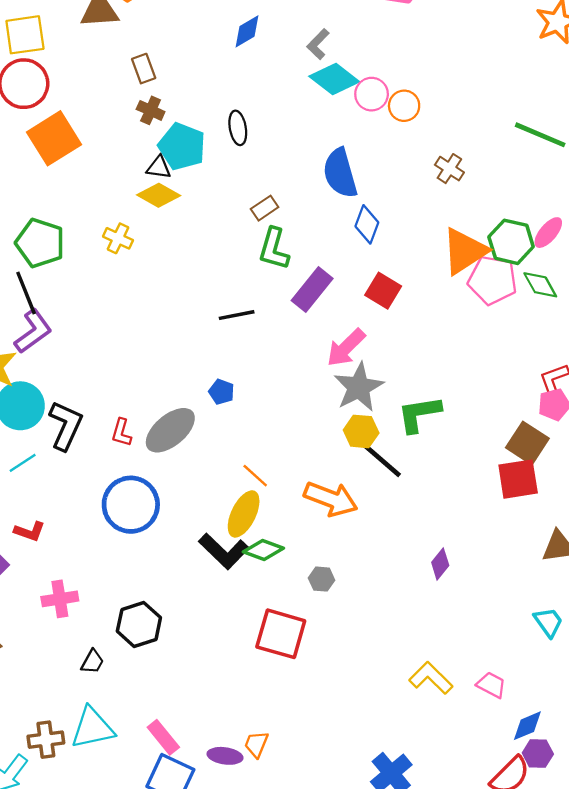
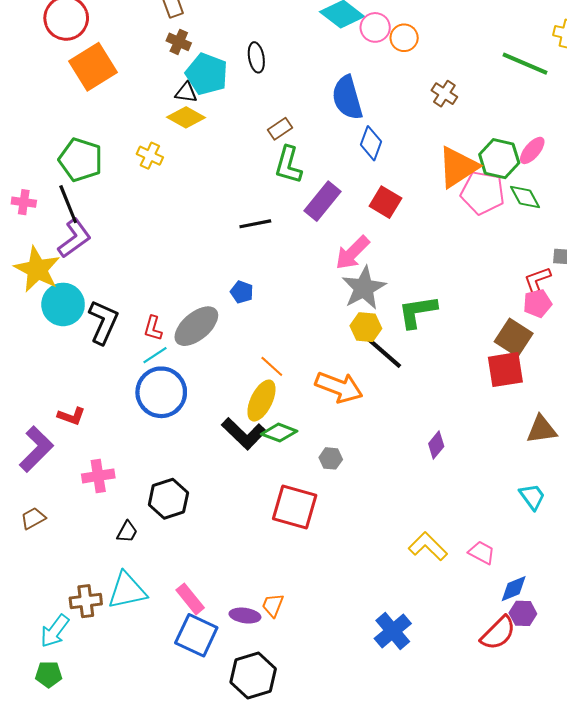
cyan line: (23, 463) -> (155, 355), moved

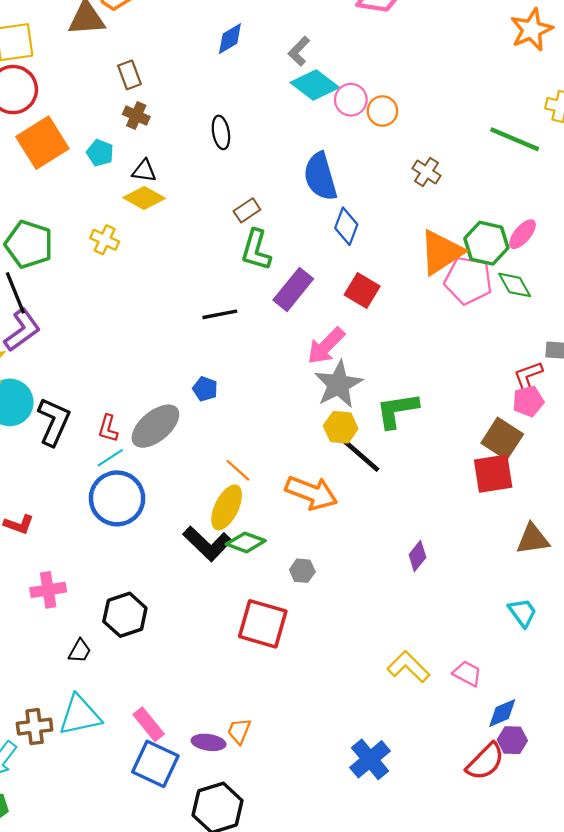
cyan pentagon: (207, 74) -> (100, 153), moved, size x0.6

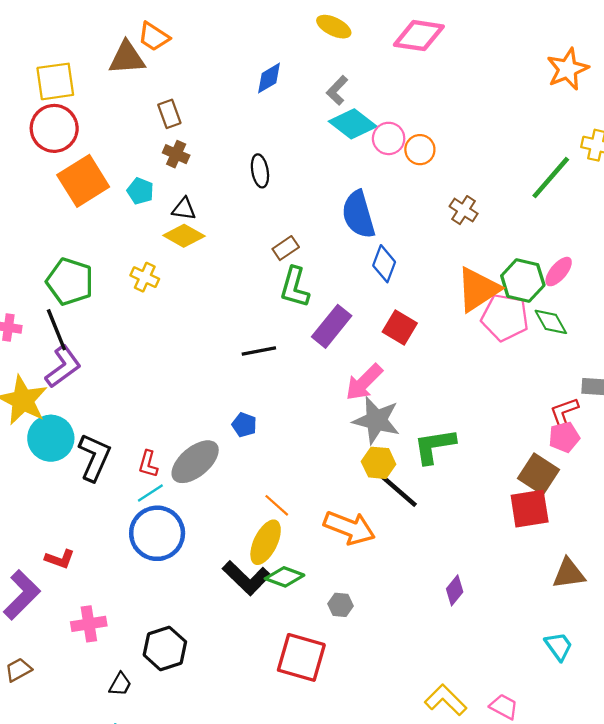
green line: (515, 139) -> (551, 178), turned -72
gray star: (338, 384) -> (376, 420), turned -30

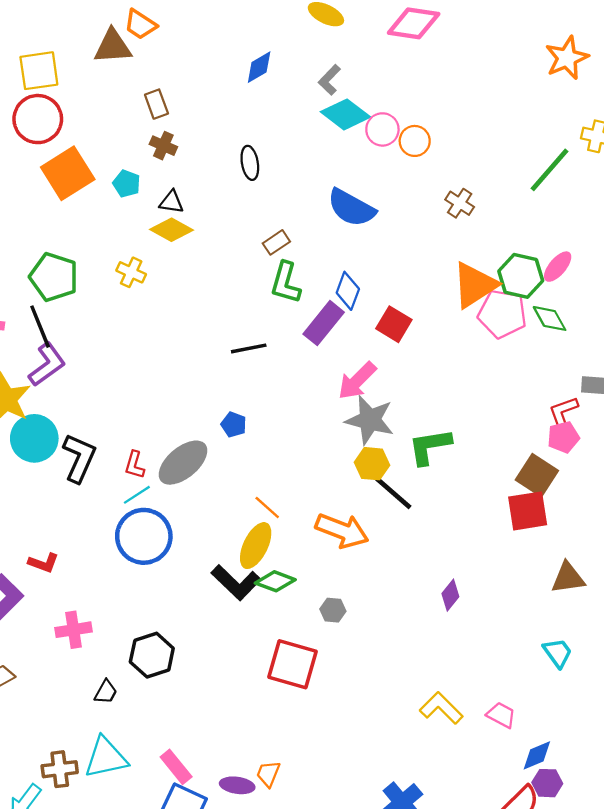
blue semicircle: (358, 215) -> (351, 208), turned -45
blue diamond: (384, 264) -> (348, 291), moved

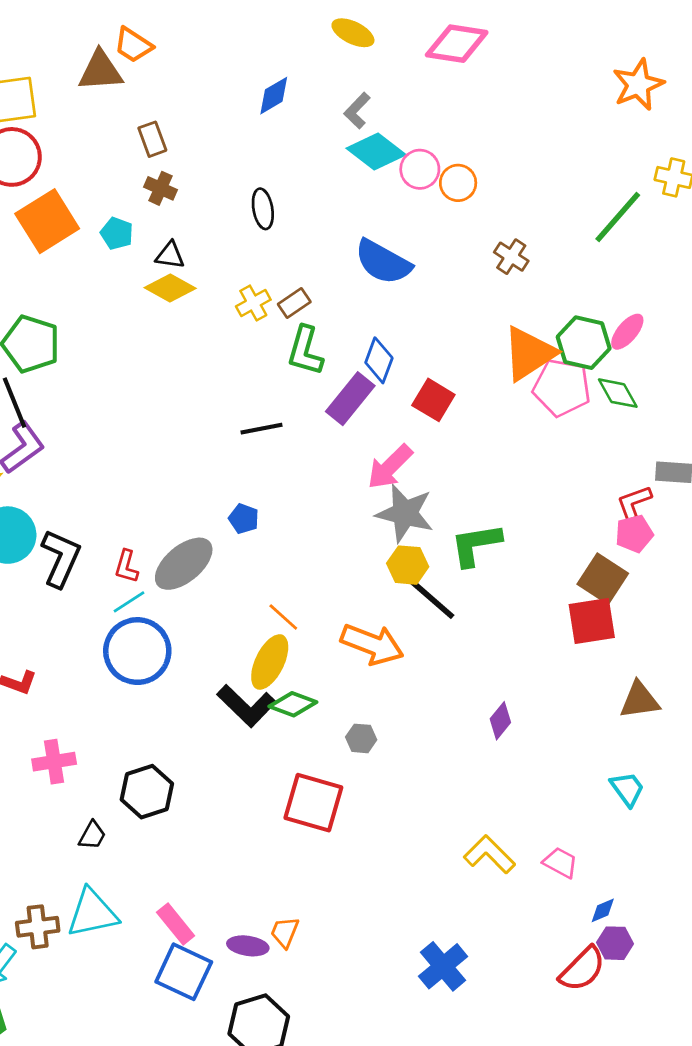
yellow cross: (131, 272) -> (253, 303), moved, turned 36
blue diamond: (537, 755) -> (603, 910), size x0.7

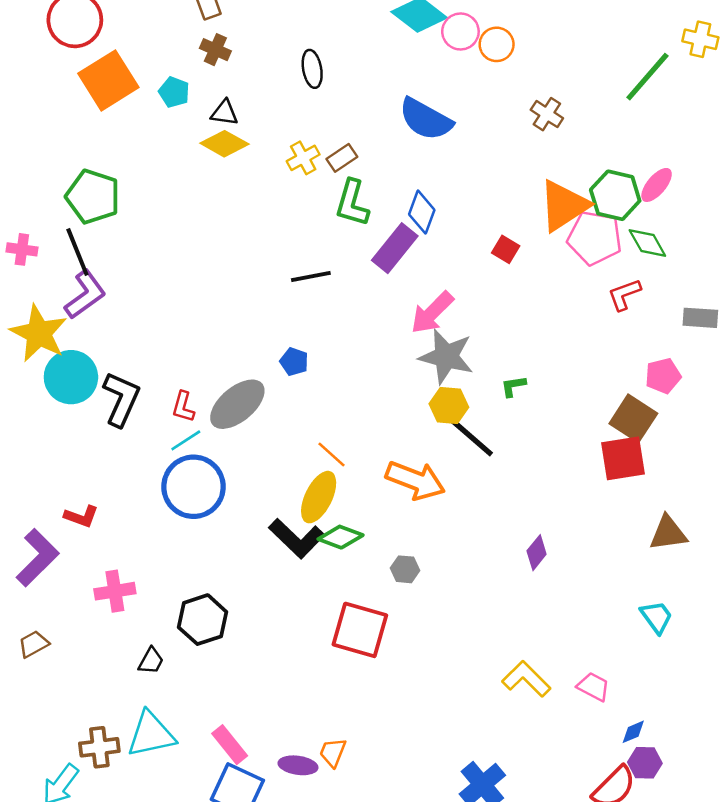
red square: (433, 400) -> (506, 249), moved, size x0.7
red L-shape: (634, 502) -> (624, 295), moved
green L-shape: (476, 545) -> (513, 386), size x0.5

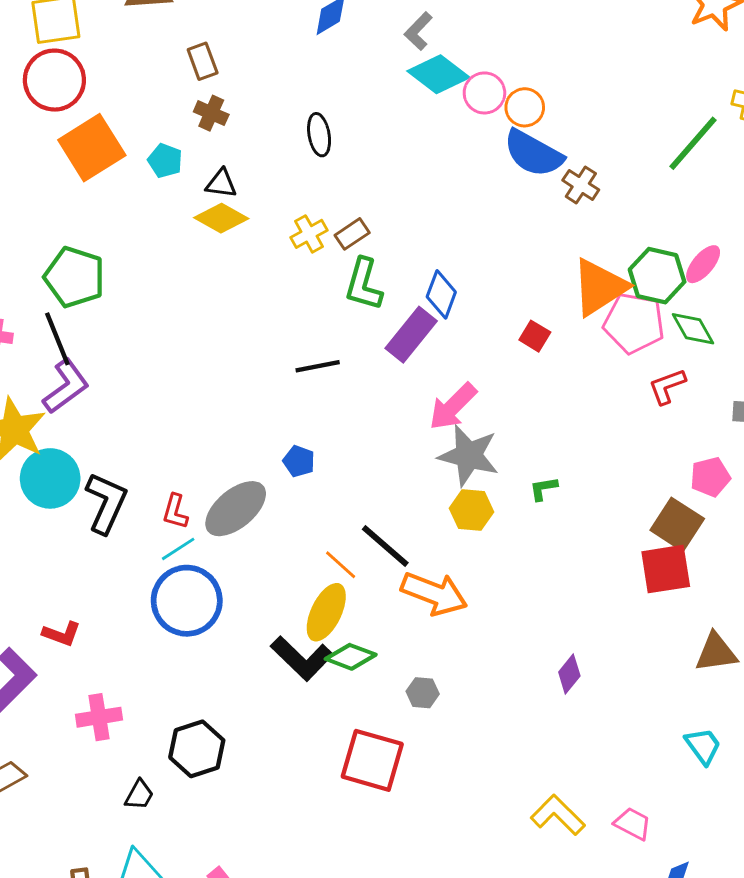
blue semicircle: (426, 119) -> (533, 153), moved
black line: (472, 438) -> (385, 546), moved

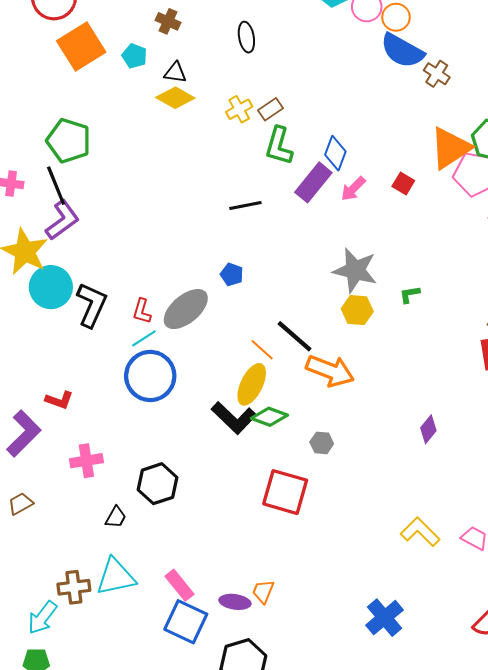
pink arrow: (453, 407) -> (353, 189), moved, size x0.7

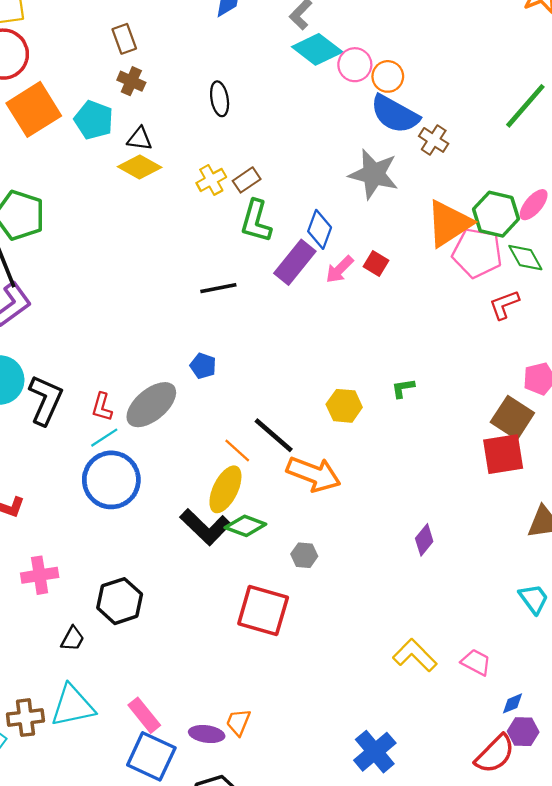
cyan pentagon: (135, 56) -> (94, 120), size x1.4
red square: (403, 184) -> (376, 263), moved
gray star: (355, 270) -> (374, 174), moved

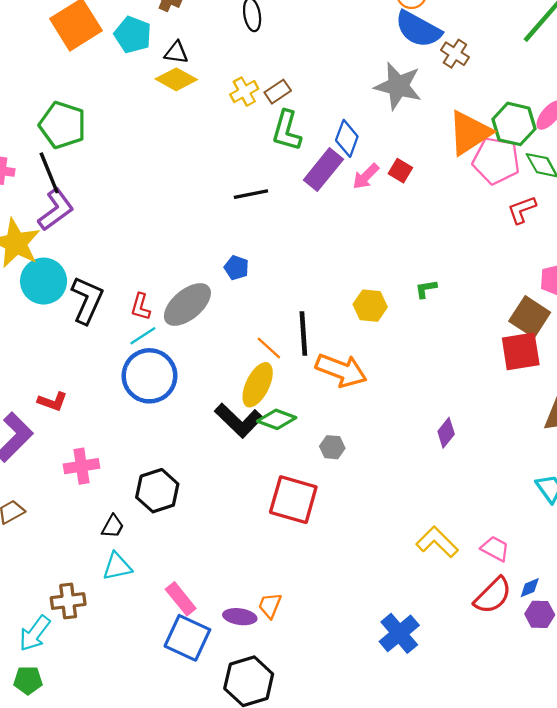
black line: (274, 435) -> (303, 333), turned 45
cyan triangle: (73, 706) -> (117, 566), moved, size x0.7
red semicircle: (495, 754) -> (493, 595), moved

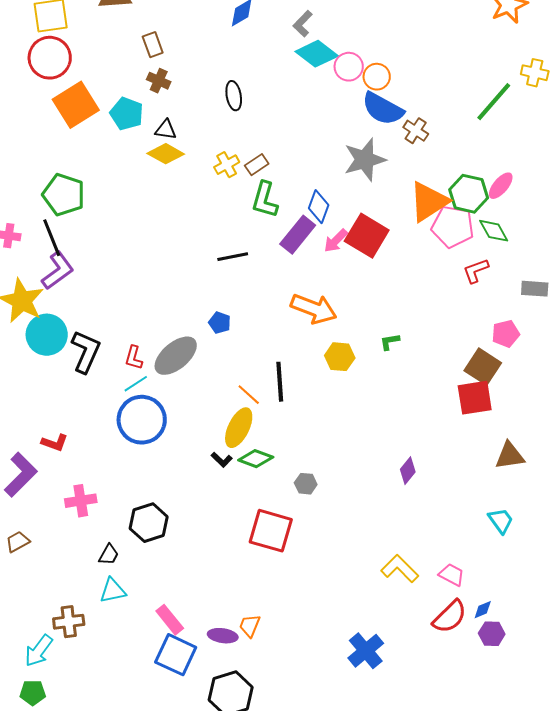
gray star: (398, 86) -> (365, 160), turned -30
red square: (400, 171) -> (367, 236), size x2.0
orange arrow: (341, 370) -> (314, 309), moved
black L-shape: (239, 420) -> (222, 460), size x0.5

